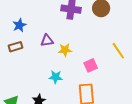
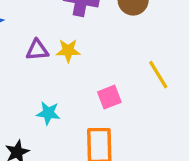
yellow star: (65, 50) -> (68, 51), moved

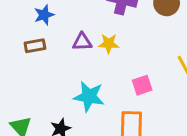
cyan star: (48, 113) -> (89, 96), size x1.5

